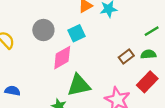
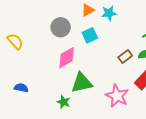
gray circle: (43, 30) -> (61, 27), moved
cyan square: (77, 33) -> (90, 35), moved

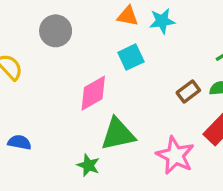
orange triangle: (88, 10) -> (128, 16), turned 40
gray circle: (61, 27) -> (56, 31), moved

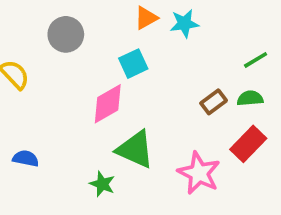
orange triangle: (128, 16) -> (146, 18), turned -40
cyan square: (131, 57) -> (133, 64), moved
green triangle: (118, 134) -> (135, 149), turned 36

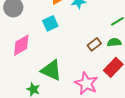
pink diamond: (108, 104) -> (21, 45), moved

